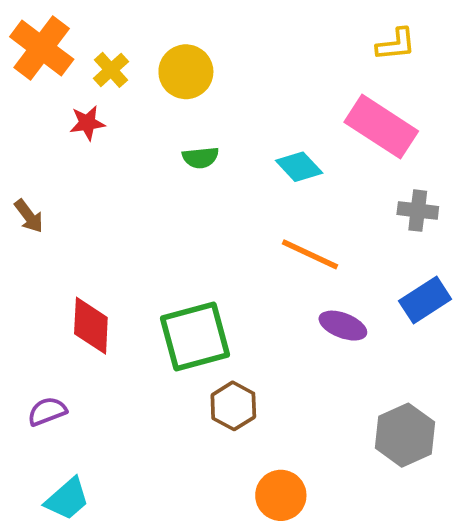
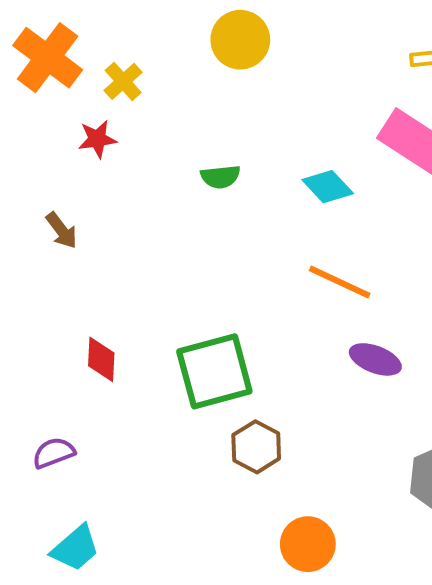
yellow circle: (186, 72) -> (240, 40), moved
brown arrow: (29, 216) -> (62, 230), moved
red diamond: (91, 326) -> (101, 359), size x0.7

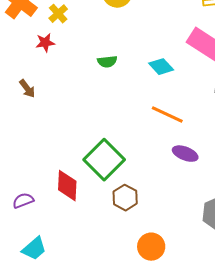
red diamond: (101, 359) -> (67, 186), moved, size x1.4
green square: (214, 371) -> (104, 160), turned -30

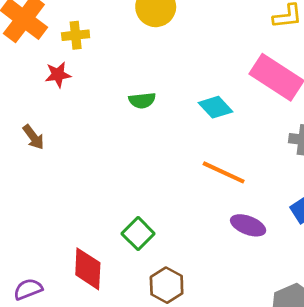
yellow cross: (58, 14) -> (76, 35), turned 36
green square: (104, 160) -> (138, 234), size x0.6

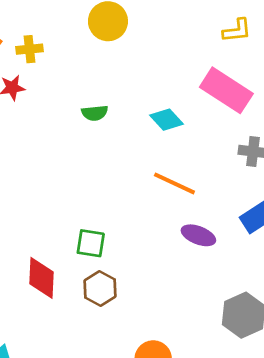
green square: (138, 234) -> (91, 243), turned -36
brown hexagon: (167, 285) -> (100, 288), moved

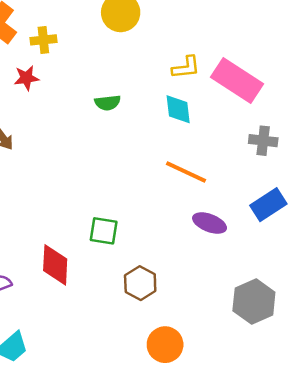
yellow L-shape: (237, 31) -> (186, 67), moved
cyan diamond: (166, 120) -> (178, 109), turned 36
brown hexagon: (100, 288) -> (140, 283), moved

